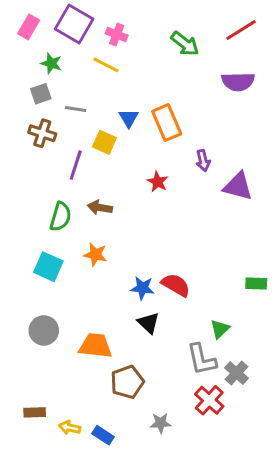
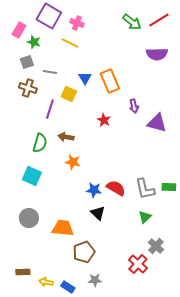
pink rectangle: (29, 27) -> (19, 30), moved
green arrow: (185, 44) -> (132, 22), moved
orange star: (95, 255) -> (73, 162), moved
gray L-shape: (202, 359) -> (145, 189), moved
gray star: (161, 423) -> (95, 280), moved

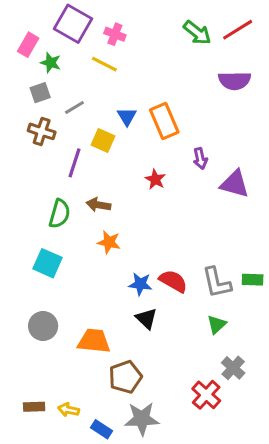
gray line: (50, 72) -> (74, 108), turned -40
gray star: (95, 280) -> (142, 419), size x1.6
yellow arrow: (46, 282) -> (69, 410), moved

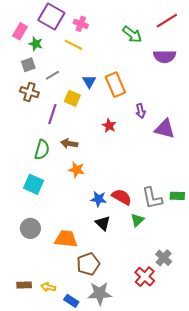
green arrow: (197, 33) -> (132, 34), moved
green triangle: (217, 324) -> (137, 220), moved

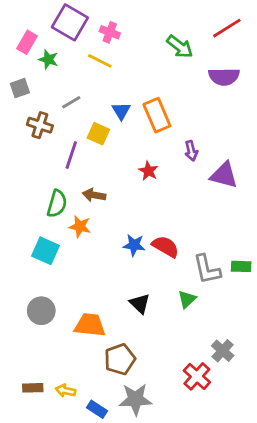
gray square: (28, 65) -> (20, 88), moved
orange star: (77, 170) -> (80, 226), moved
red semicircle: (122, 197) -> (165, 246), moved
blue star: (99, 199) -> (134, 245), moved

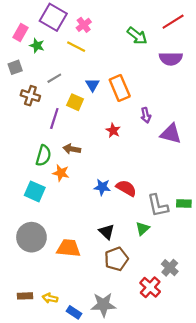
pink cross: (110, 32) -> (84, 25), turned 32
gray circle: (41, 311) -> (31, 237), size x1.4
brown pentagon: (120, 359) -> (116, 259), moved

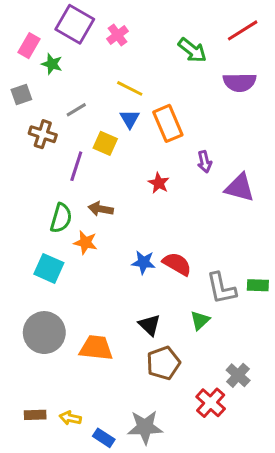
yellow line: (76, 47) -> (130, 88), moved

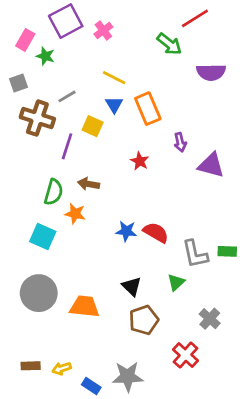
purple square: (75, 24) -> (66, 21), turned 32
red line: (243, 30) -> (195, 18), moved
brown cross: (43, 134) -> (37, 118), size x1.4
gray cross: (238, 375) -> (210, 319), moved
yellow arrow: (70, 418) -> (62, 368), turned -30

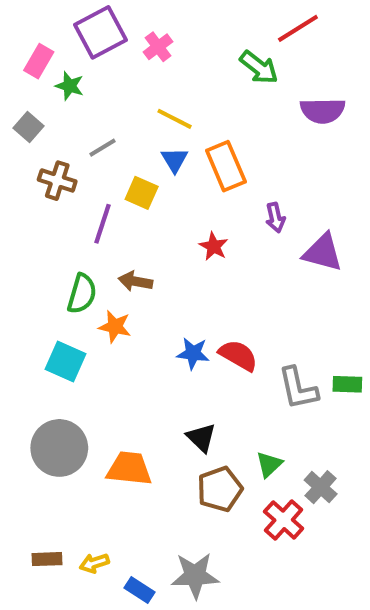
gray square: (19, 83) -> (28, 127), turned -30
brown cross: (37, 118) -> (57, 181), size x0.7
green triangle: (176, 282) -> (269, 464), moved
red cross: (186, 355) -> (284, 520), moved

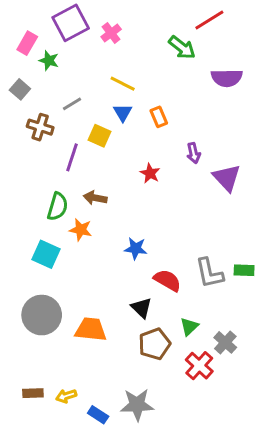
orange rectangle: (226, 166) -> (159, 117), size x0.6
purple triangle: (323, 253) -> (227, 178), turned 32
red semicircle: (238, 355) -> (167, 280), moved

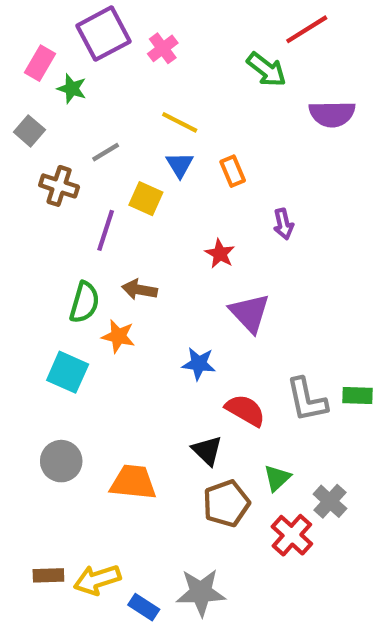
purple triangle: (227, 178) -> (250, 313), moved
gray circle: (42, 315) -> (61, 461), size x0.7
yellow arrow: (66, 396) -> (97, 580), size x1.5

